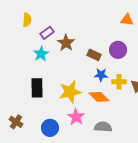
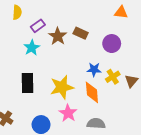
brown rectangle: (94, 55) -> (81, 33), moved
yellow cross: (119, 82) -> (113, 77), turned -32
orange diamond: (99, 97) -> (92, 92), turned 40

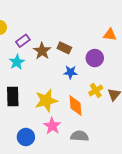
orange triangle: (121, 12) -> (110, 35), moved
blue star: (94, 69) -> (70, 72), moved

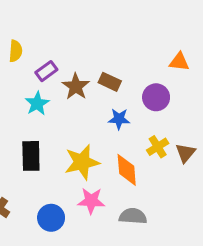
pink star: (52, 126) -> (91, 201), turned -30

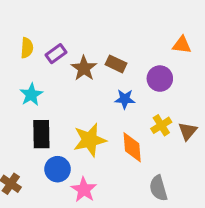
yellow semicircle: (16, 51) -> (27, 48), moved
cyan star: (37, 103) -> (31, 95), moved
pink star: (91, 201) -> (84, 190), moved, turned 30
gray semicircle: (133, 216) -> (158, 188), moved, turned -110
blue circle: (51, 218) -> (58, 169), moved

